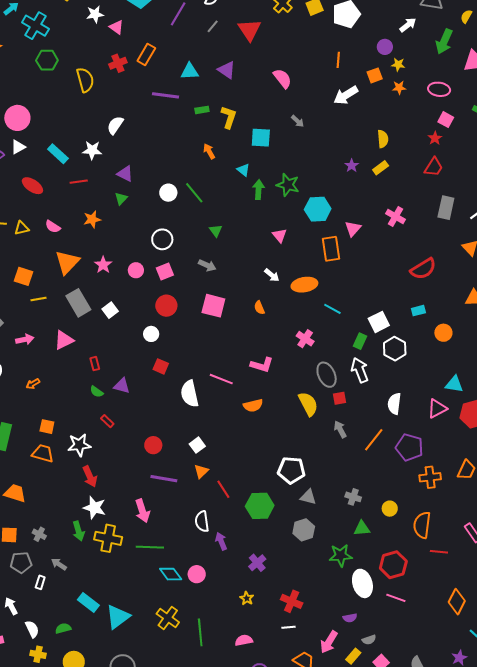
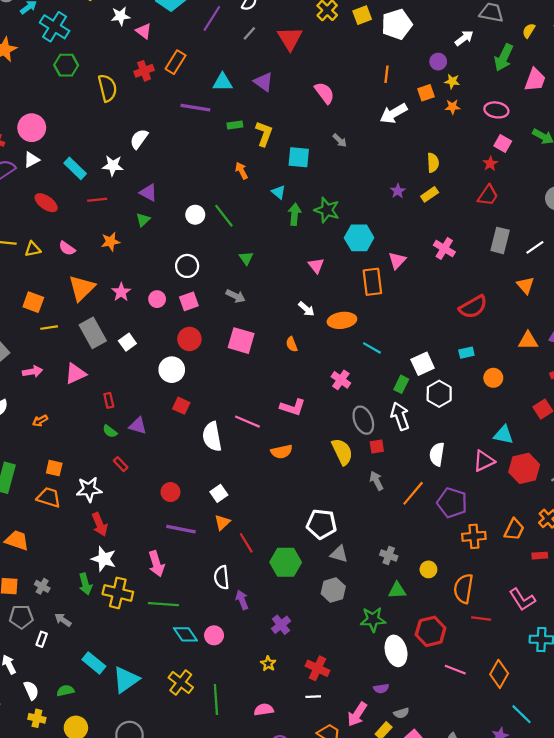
white circle: (151, 334) -> (172, 370), size x1.5
pink line: (396, 598) -> (455, 670), moved

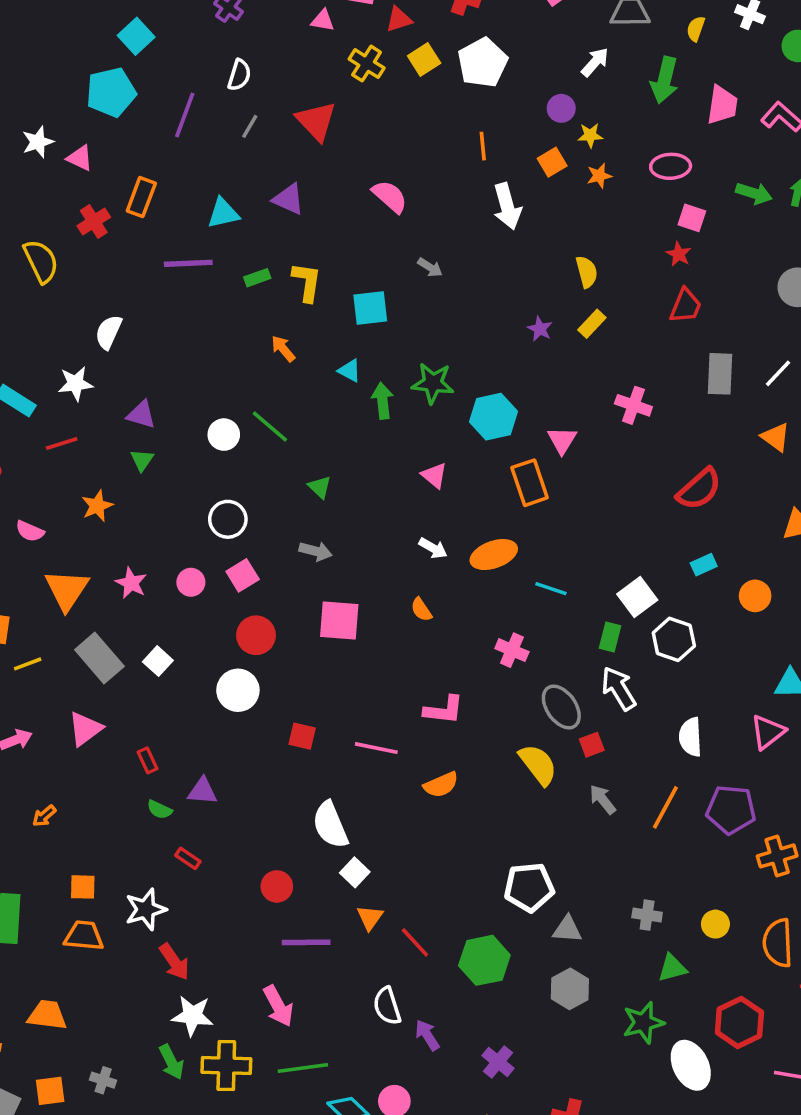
white arrow: (394, 113) -> (507, 206), turned -64
red square: (181, 406) -> (302, 736), moved
white semicircle: (212, 437) -> (330, 825), moved

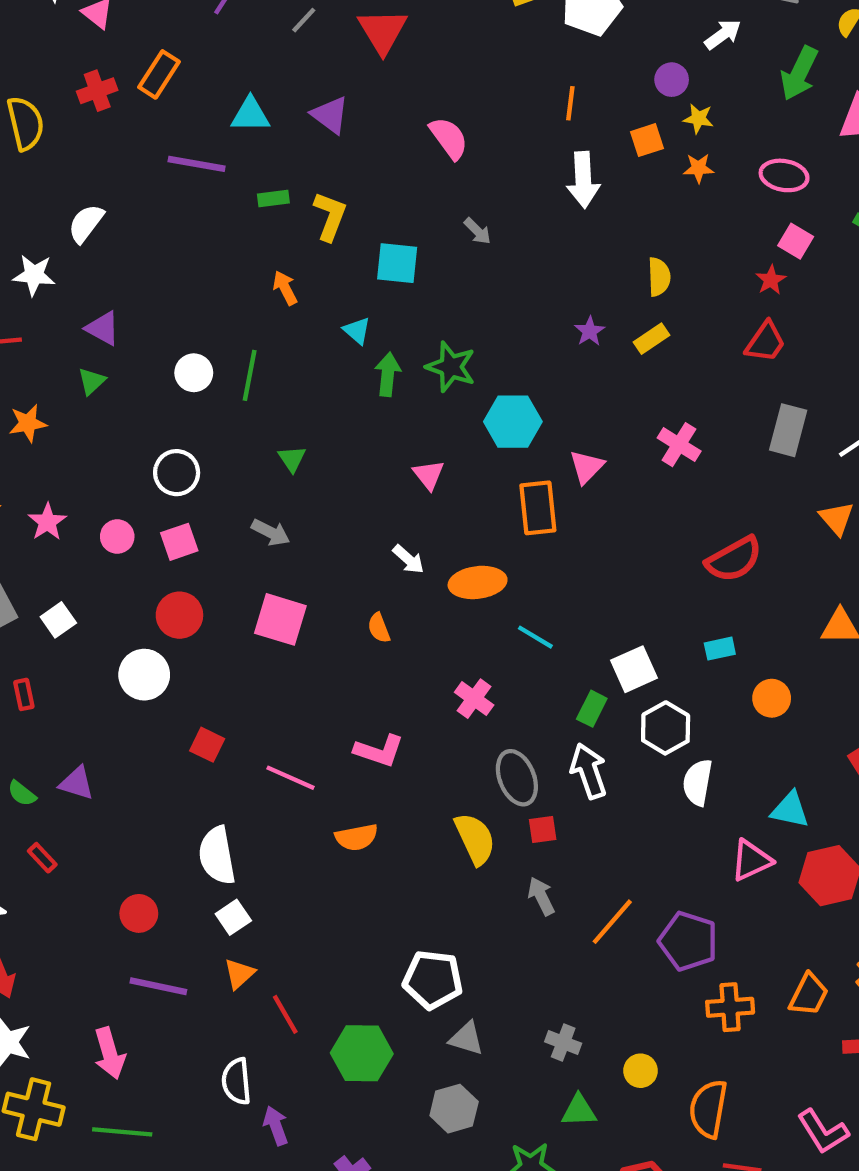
green line: (270, 427) -> (250, 375), turned 48
white semicircle: (690, 737) -> (698, 782), moved
red rectangle: (148, 760) -> (24, 694), moved

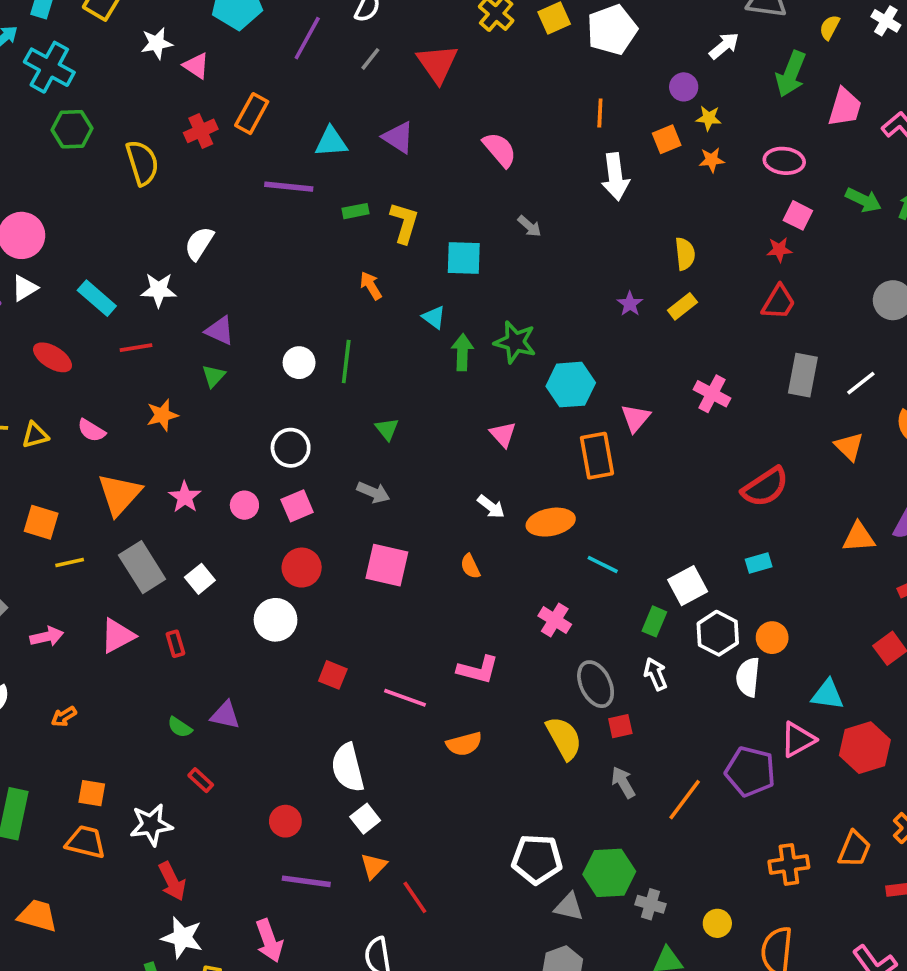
red star: (771, 280) -> (779, 250), turned 30
orange circle: (772, 698) -> (772, 638), moved
white arrow: (589, 771) -> (656, 674), size x0.7
purple pentagon: (688, 941) -> (750, 771), moved
green hexagon: (362, 1053) -> (609, 873), moved

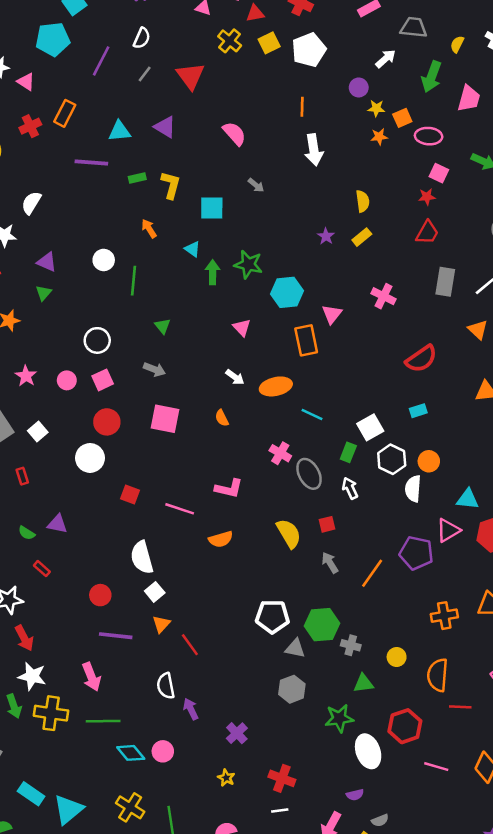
orange square: (667, 139) -> (402, 118), moved
white circle: (299, 363) -> (104, 260), moved
gray ellipse: (596, 684) -> (309, 474), moved

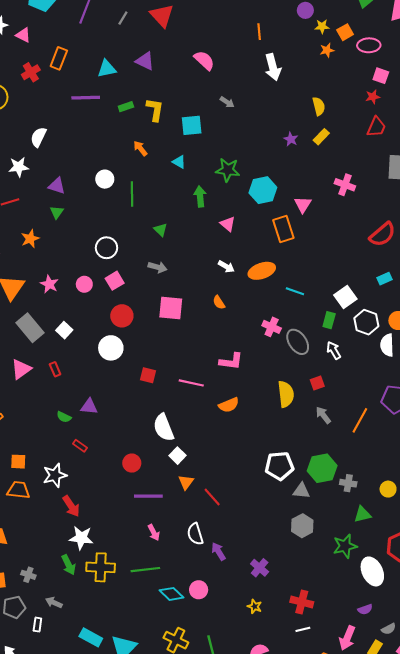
green arrow: (213, 272) -> (200, 196), moved
yellow semicircle: (289, 533) -> (286, 394), turned 30
pink arrow: (91, 677) -> (154, 533), moved, size x0.7

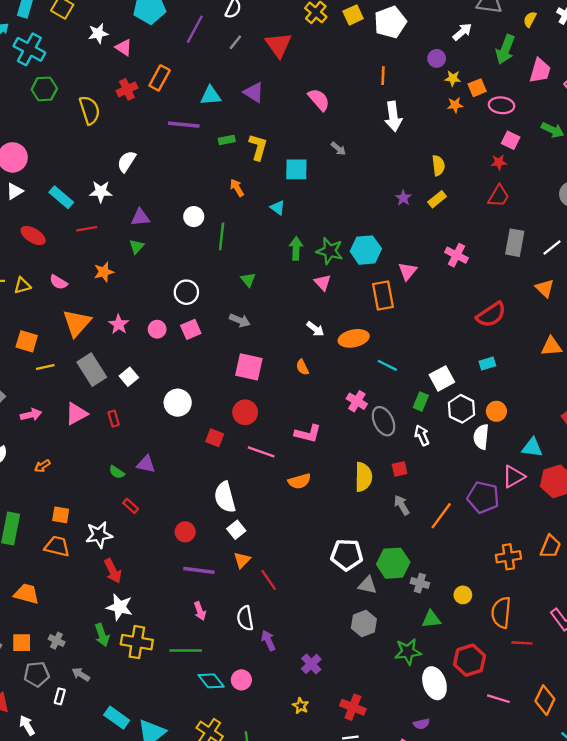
green star: (228, 170) -> (330, 251), moved
purple triangle: (57, 186) -> (140, 217), turned -30
red circle: (122, 316) -> (245, 412), moved

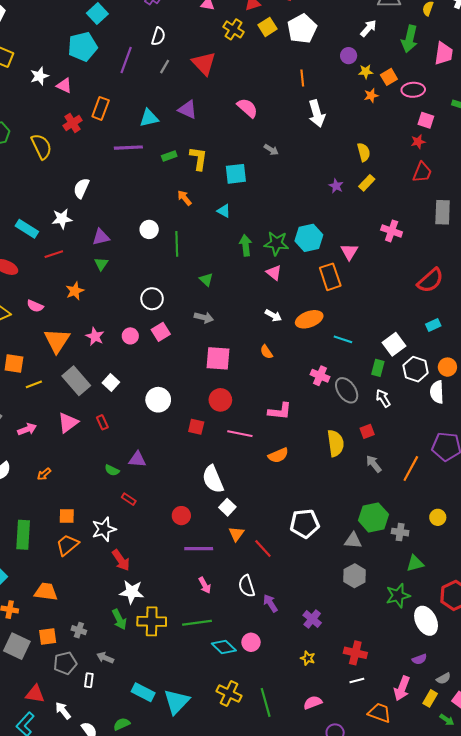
orange trapezoid: (57, 546) -> (67, 545), turned -45
white pentagon: (347, 555) -> (305, 524), moved
yellow circle: (463, 595) -> (438, 517), moved

